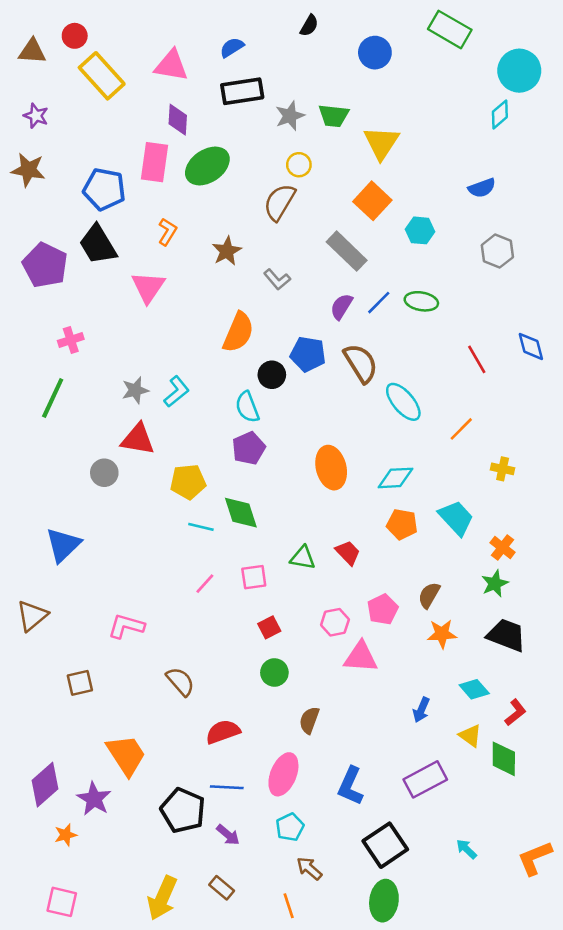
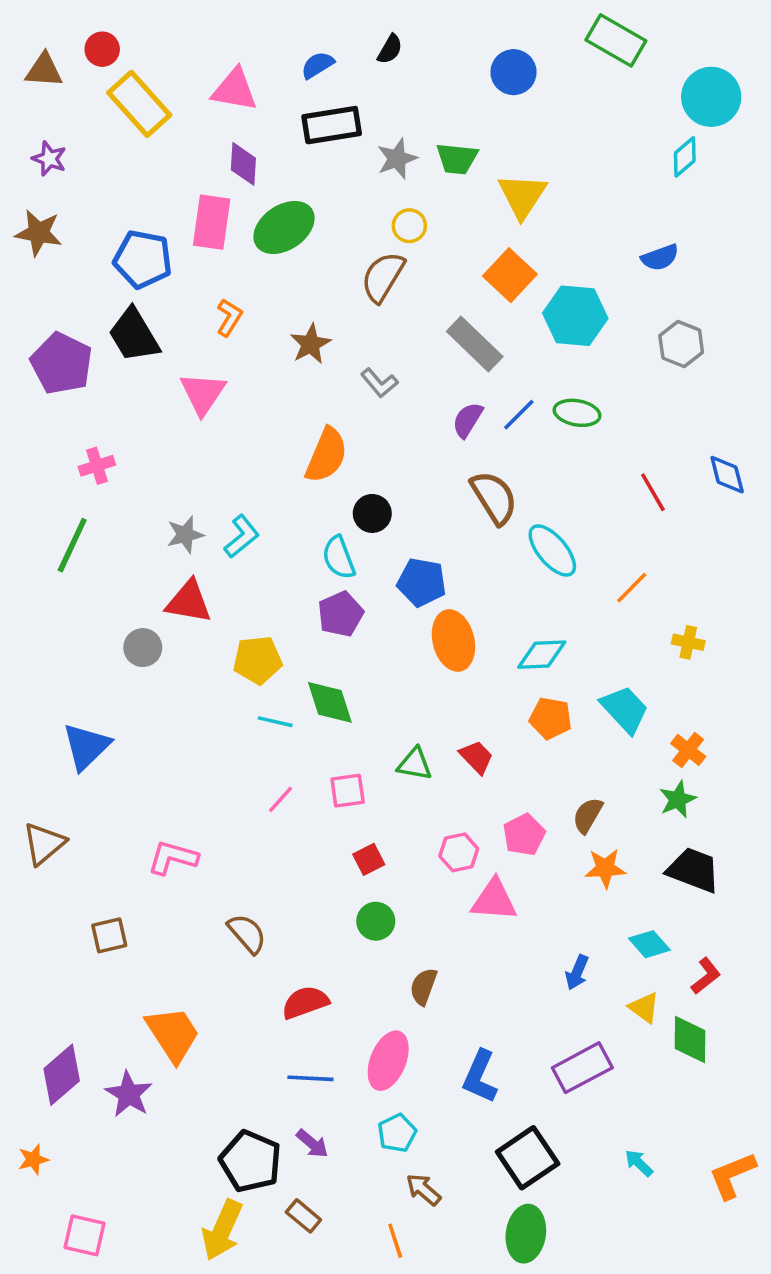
black semicircle: (309, 26) -> (390, 49), moved
cyan hexagon: (420, 230) -> (575, 316), size x1.6
blue pentagon: (308, 354) -> (422, 582), moved
black pentagon: (183, 810) -> (250, 1161), moved
orange star: (66, 835) -> (33, 1159), moved

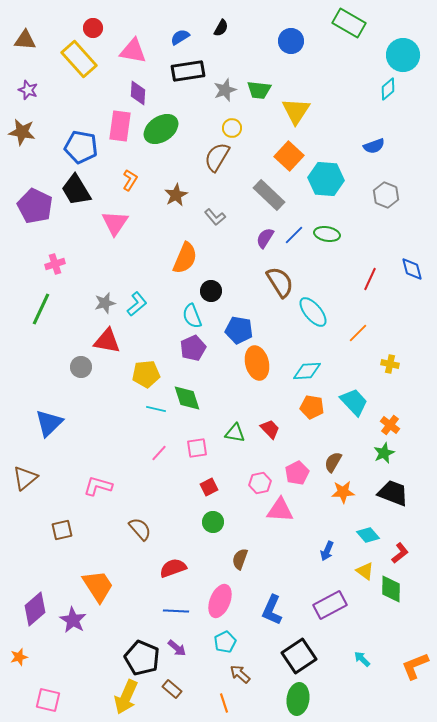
red circle: (102, 49) -> (93, 28), moved
red line: (653, 492) -> (370, 279), turned 55

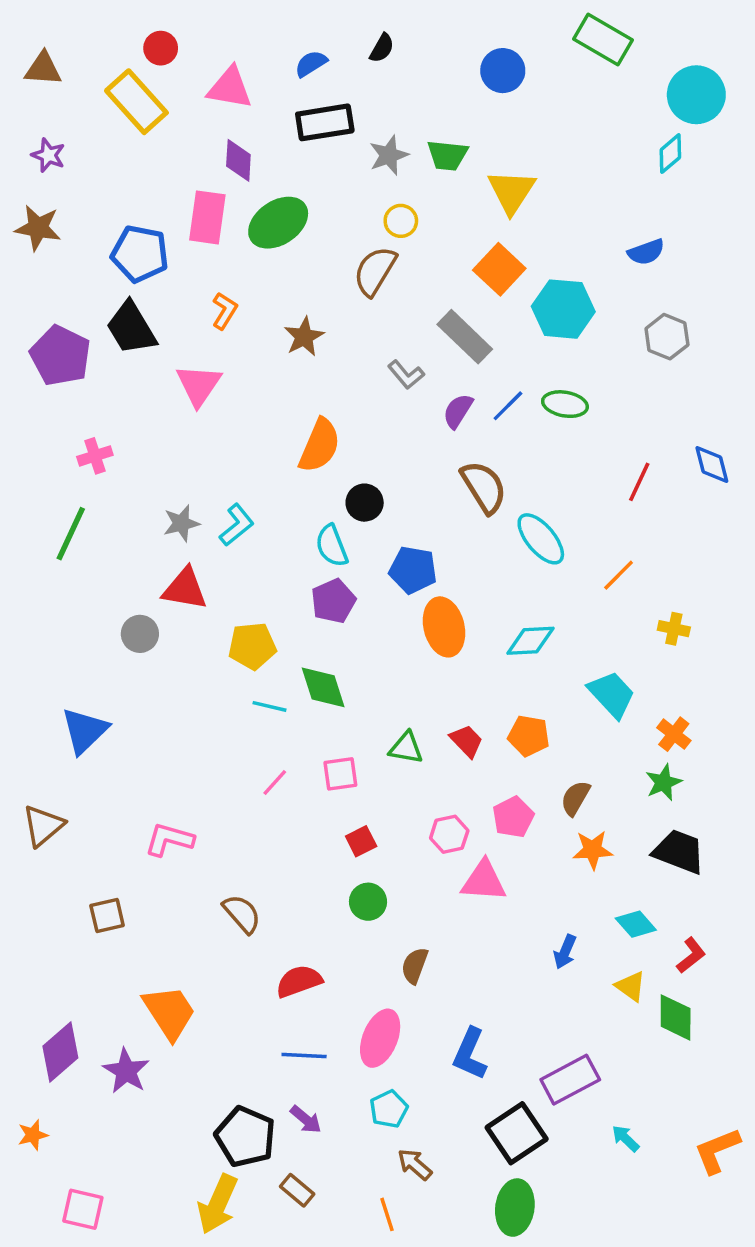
gray L-shape: (215, 217) -> (406, 375), moved
orange pentagon: (312, 407) -> (529, 736), moved
purple rectangle: (330, 605) -> (570, 1080), moved

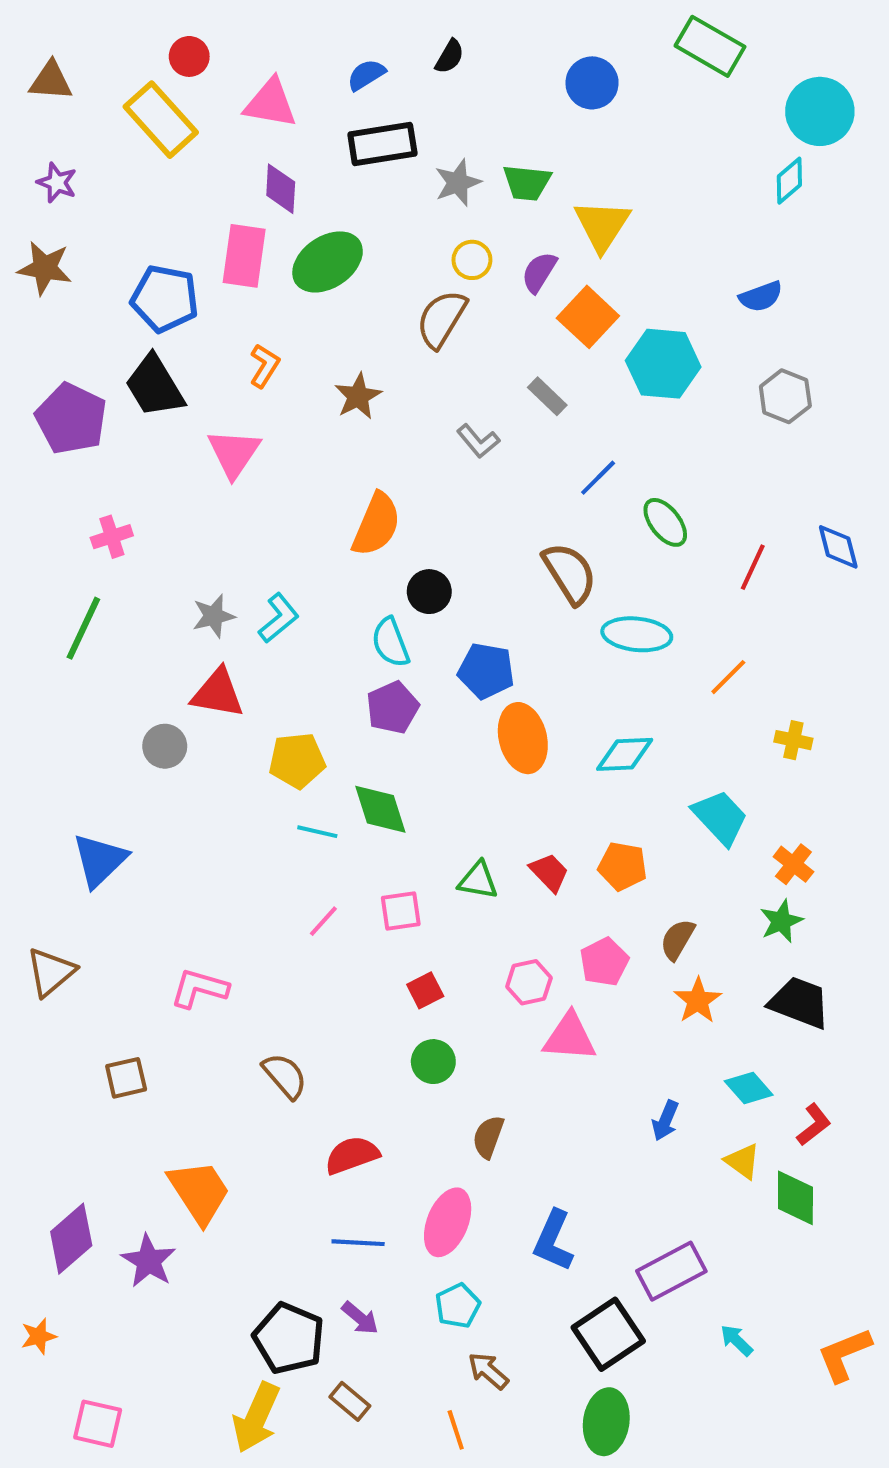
gray rectangle: (465, 337) -> (547, 396), size x0.6
green ellipse: (565, 404) -> (665, 522), moved, turned 42
purple semicircle: (458, 411) -> (539, 272), moved
cyan ellipse: (541, 539) -> (637, 634), turned -44
orange star: (593, 850) -> (698, 1001), turned -30

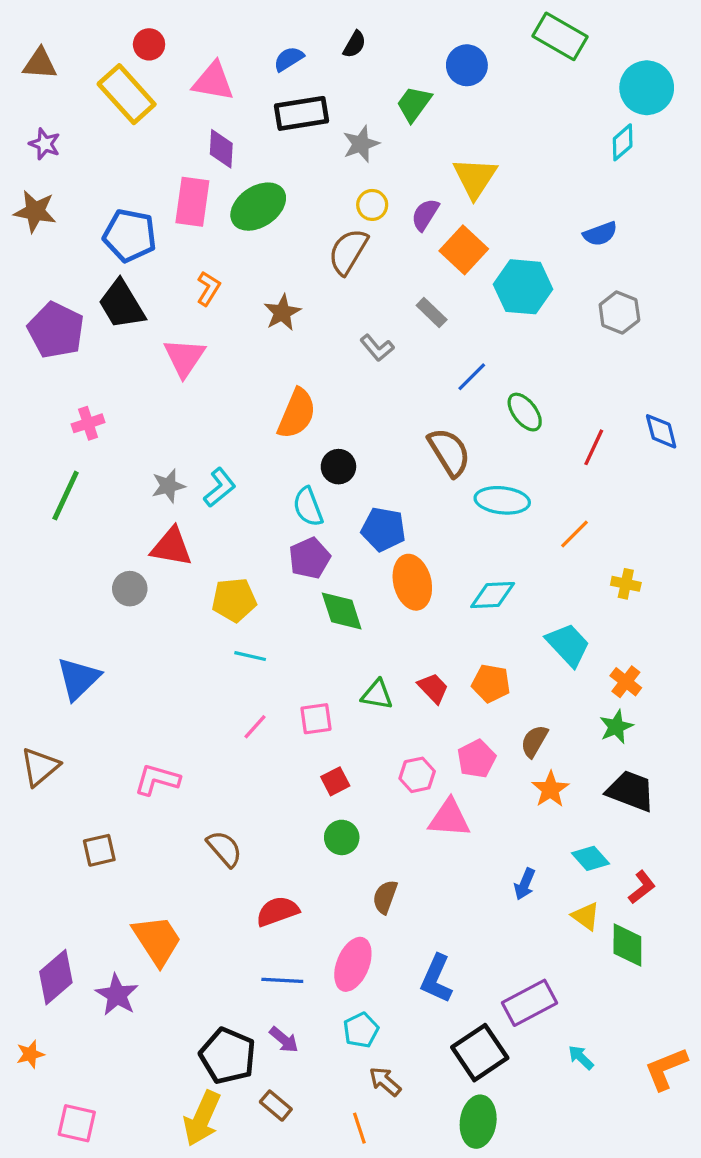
green trapezoid: (527, 183) -> (414, 104), moved, turned 120
green diamond: (380, 809) -> (342, 611), moved

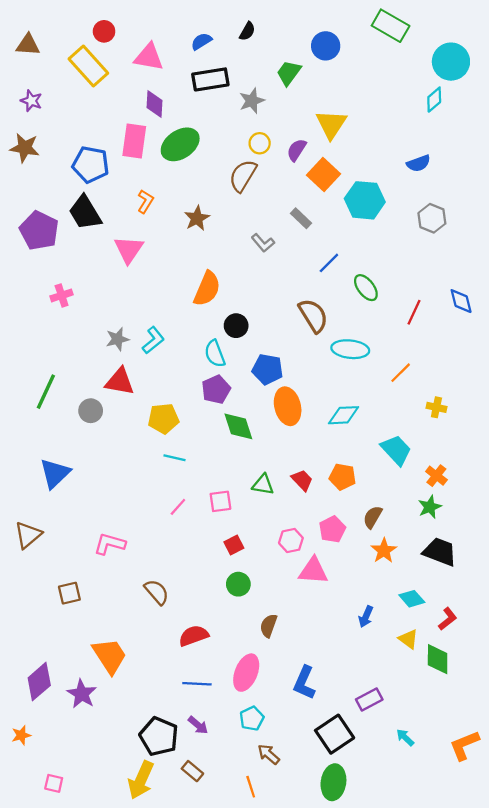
green line: (66, 496) -> (46, 392), moved
purple rectangle: (530, 1003) -> (369, 699), size x0.7
pink square: (77, 1123) -> (54, 783), size x0.7

